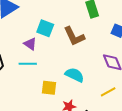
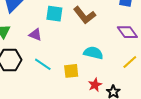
purple triangle: (30, 44) -> (35, 35), moved
cyan line: (28, 64) -> (43, 64), moved, turned 48

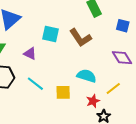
yellow line: (130, 62) -> (113, 88), moved
red star: (95, 85) -> (93, 101), moved

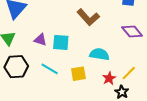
cyan square: (50, 34) -> (61, 42), moved
yellow line: (113, 88) -> (129, 73), moved

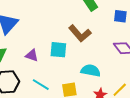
cyan square: (61, 42) -> (58, 50), moved

